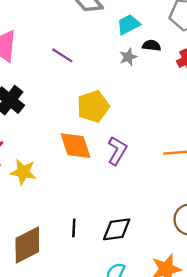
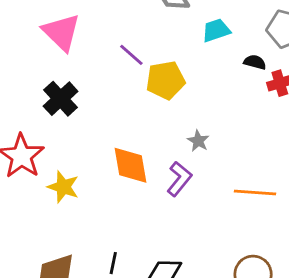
black semicircle: (151, 45) -> (255, 62), moved
gray star: (128, 57) -> (198, 141), moved, turned -30
yellow pentagon: (93, 106) -> (166, 80), moved

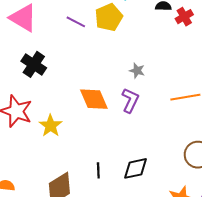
yellow pentagon: (166, 80) -> (109, 17), moved
yellow star: (63, 187) -> (51, 126), turned 30

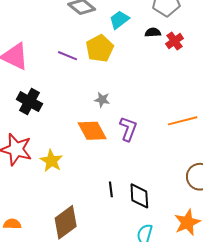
gray star: (137, 71) -> (102, 100), moved
black diamond: (135, 168) -> (139, 196), turned -76
black line: (98, 170) -> (111, 189), moved

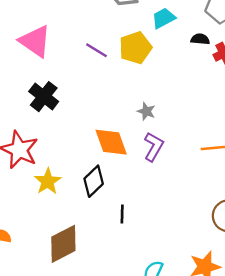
gray star: (102, 100) -> (146, 111), moved
yellow star: (51, 161) -> (48, 181), moved
black diamond: (139, 196) -> (94, 181), moved, turned 40

